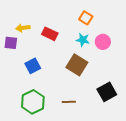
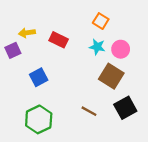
purple square: (11, 43) -> (13, 50), turned -32
brown square: (77, 65) -> (111, 76), moved
brown line: (69, 102) -> (89, 111), moved, turned 32

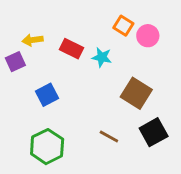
cyan star: (97, 47) -> (102, 57), moved
pink circle: (121, 49) -> (148, 36), moved

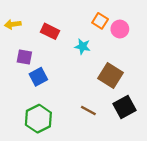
yellow arrow: (33, 40) -> (13, 24), moved
red rectangle: (72, 49) -> (50, 31), moved
purple square: (15, 62) -> (24, 57), moved, turned 35

